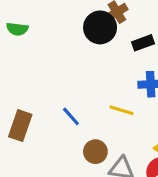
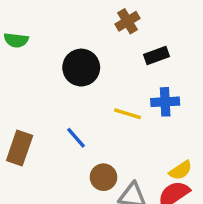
black circle: (100, 27) -> (81, 68), moved
yellow line: (122, 110) -> (127, 114), moved

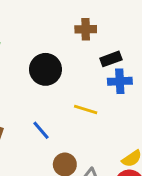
brown cross: (127, 21) -> (86, 29), turned 30
blue cross: (165, 102) -> (120, 81), moved

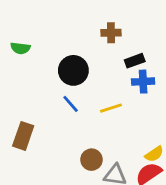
yellow line: (86, 110) -> (111, 108), turned -35
blue line: (41, 130) -> (71, 104), moved

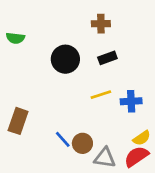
black rectangle: (135, 61) -> (107, 58), moved
blue cross: (143, 82) -> (131, 101), moved
blue line: (71, 104) -> (63, 139), moved

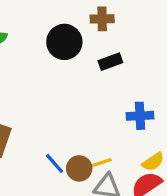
black circle: (65, 59) -> (64, 42), moved
yellow line: (101, 95) -> (99, 163), moved

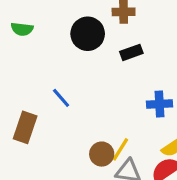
blue line: (55, 163) -> (61, 98), moved
yellow line: (99, 163) -> (120, 149), turned -40

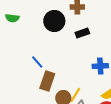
brown rectangle: (25, 127) -> (47, 81), moved

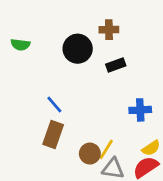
brown rectangle: (47, 81) -> (53, 134), moved

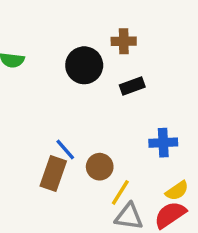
blue line: (54, 105) -> (65, 149), moved
brown circle: (90, 154) -> (100, 167), moved

